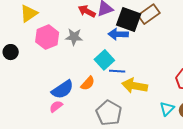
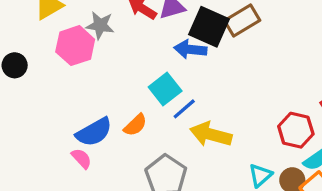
gray star: (74, 37) -> (100, 25), moved
blue line: (117, 71) -> (184, 109), turned -49
pink semicircle: (56, 106) -> (81, 158), turned 80

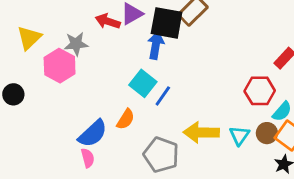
blue arrow: (190, 49) -> (156, 45), turned 108
yellow arrow: (211, 134) -> (201, 132), moved
pink semicircle: (81, 158) -> (88, 158), turned 42

